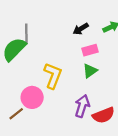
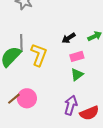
yellow L-shape: (53, 76) -> (39, 55), moved
brown line: (16, 114) -> (14, 99), moved

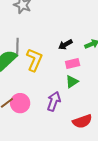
purple arrow: (71, 105) -> (54, 101), moved

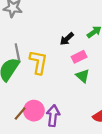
green triangle: (72, 82) -> (83, 76), turned -32
purple arrow: (54, 101) -> (53, 116), moved

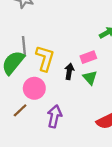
black arrow: (67, 39) -> (69, 71), moved, turned 136
pink circle: (34, 111) -> (34, 88), moved

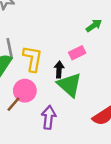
green triangle: (90, 78) -> (69, 85), moved, size x1.6
brown line: (20, 110) -> (13, 104), moved

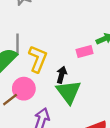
pink rectangle: (77, 53) -> (85, 52), moved

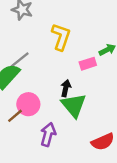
gray line: (18, 44) -> (20, 60), turned 54
yellow L-shape: (38, 59) -> (61, 37), moved

